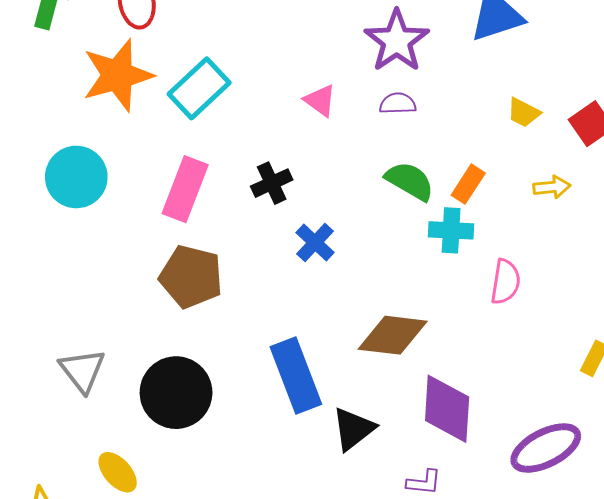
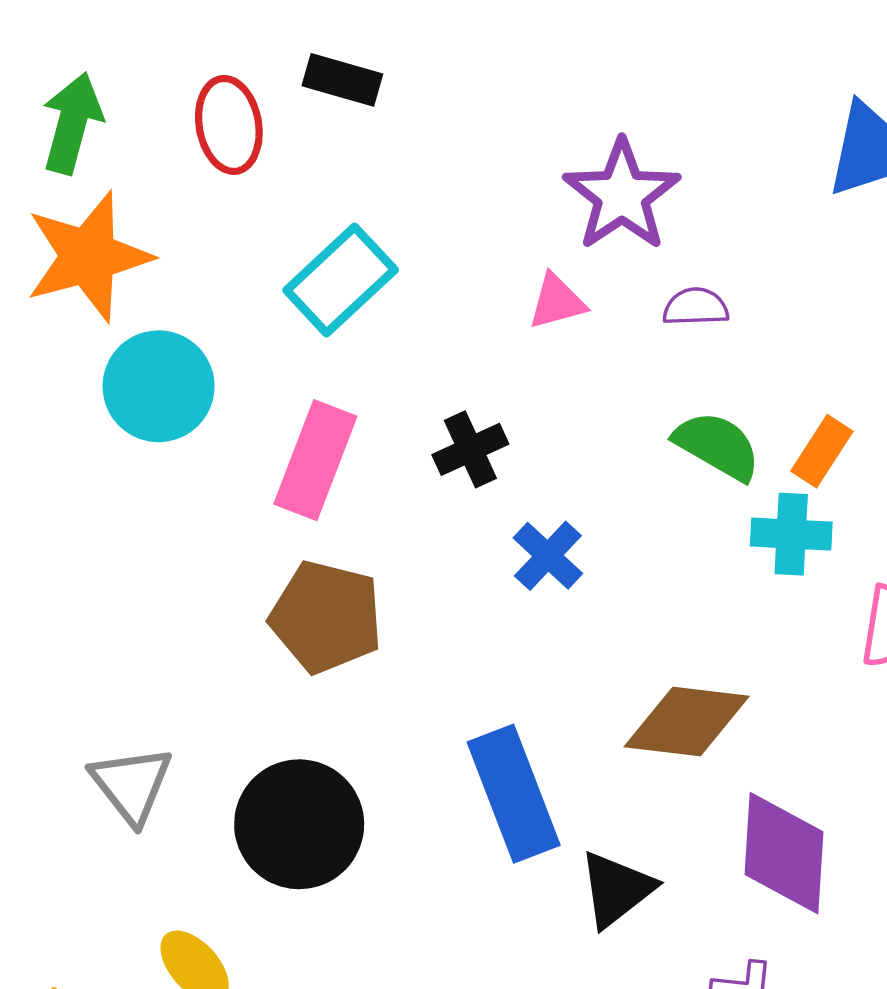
purple star: (397, 41) -> (622, 195), moved
orange star: (118, 75) -> (88, 257), moved
pink triangle: (320, 100) -> (557, 302), turned -51
cyan circle: (76, 177) -> (159, 386), moved

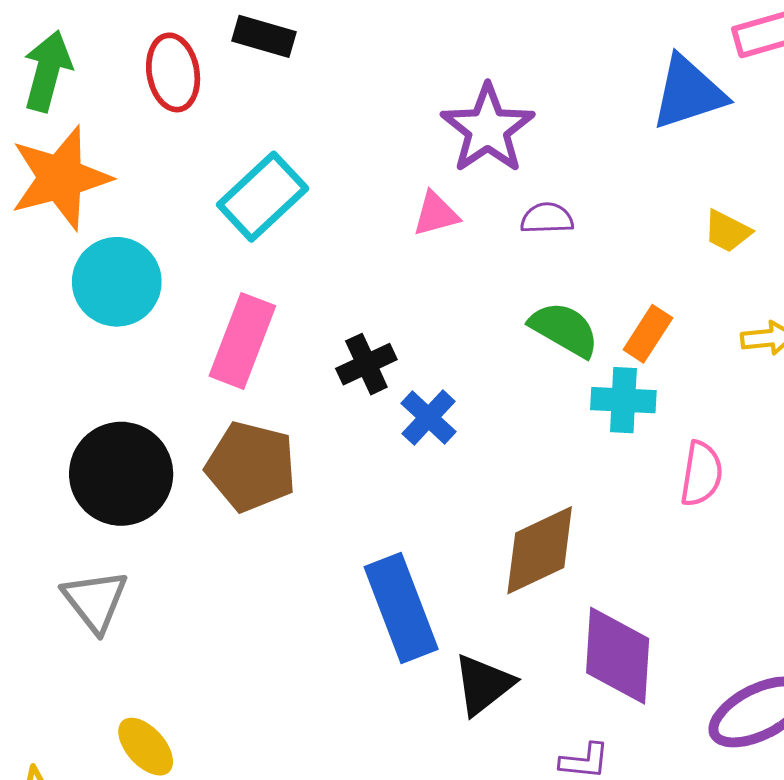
black cross: (470, 449) -> (366, 364), moved
brown diamond: (687, 722) -> (540, 550), turned -32
black circle: (299, 824) -> (121, 474), moved

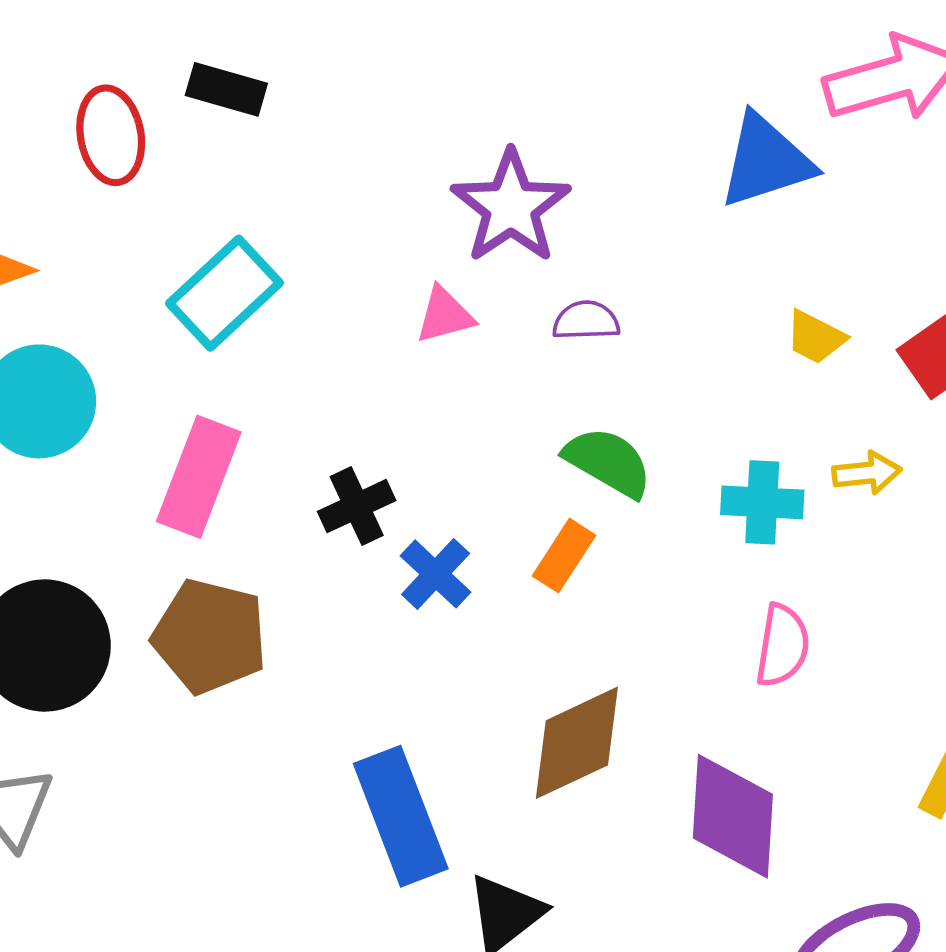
orange rectangle: (648, 334) -> (564, 556), moved
cyan cross: (623, 400) -> (762, 502), moved
purple diamond: (618, 656) -> (733, 816), moved

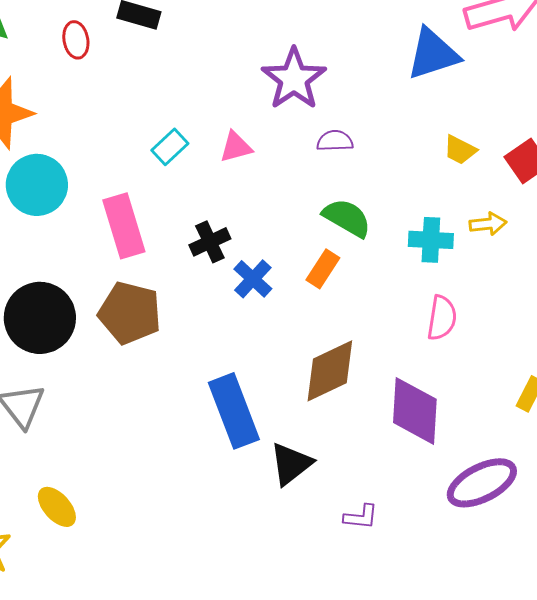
red ellipse: (111, 135) -> (76, 40), size x0.7
cyan rectangle: (224, 293) -> (170, 147), moved, size x0.6
pink triangle: (445, 315) -> (236, 147), moved
pink rectangle: (199, 477) -> (124, 226), turned -38

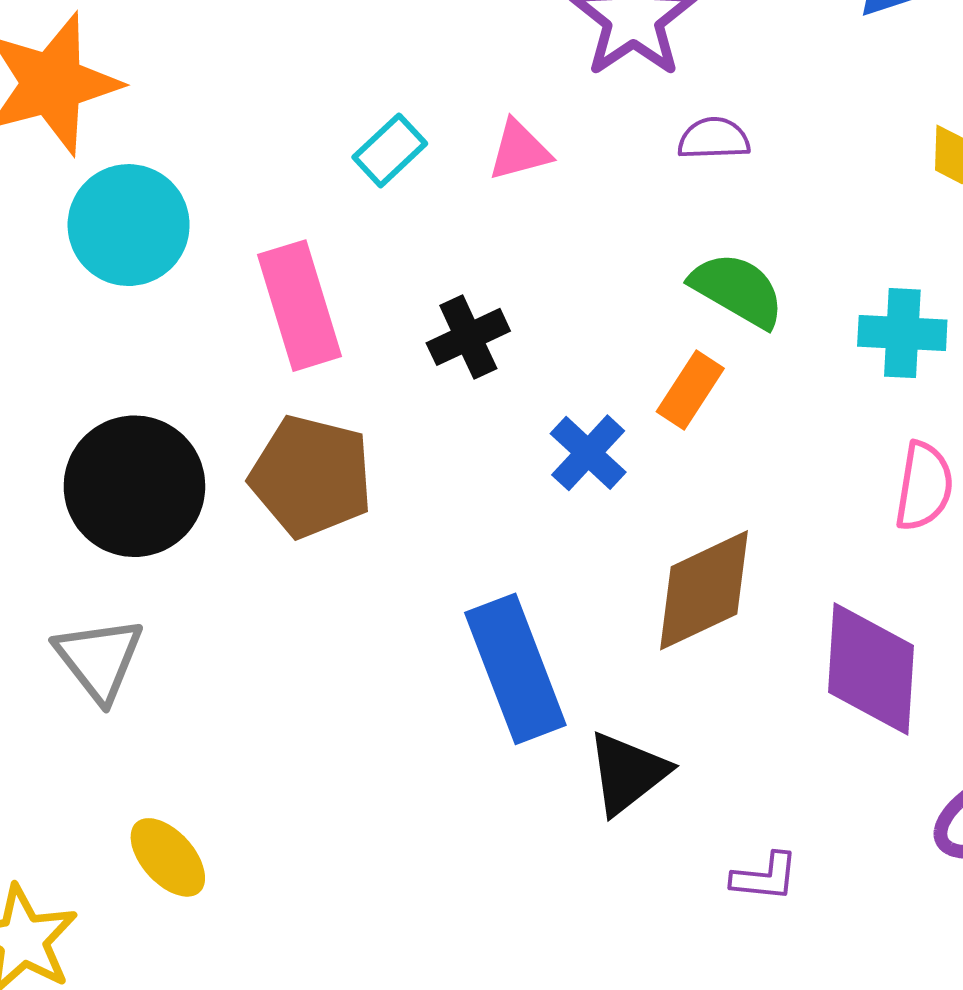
blue cross: (253, 279) -> (588, 453), moved

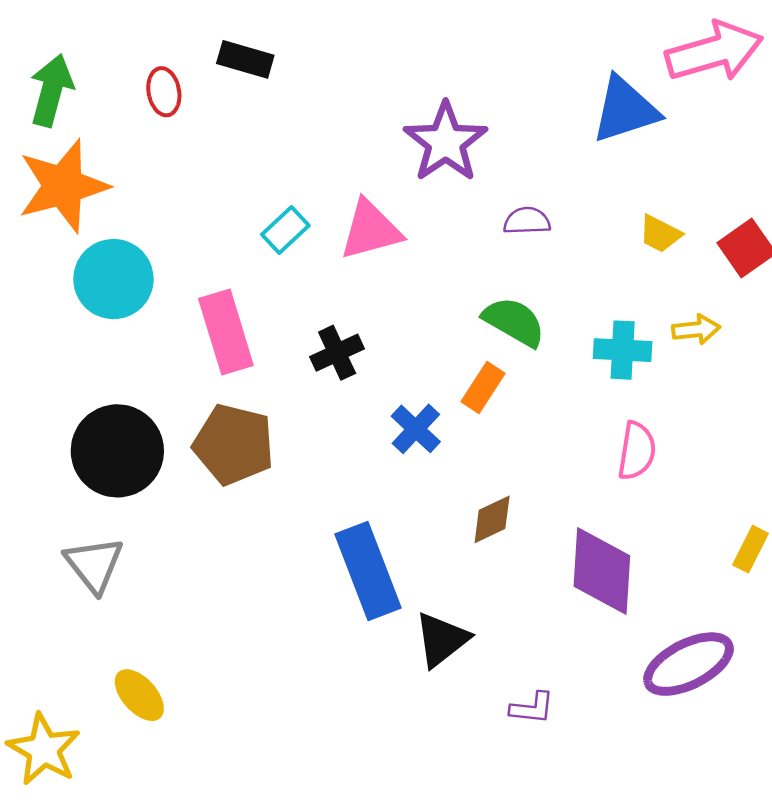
purple semicircle: (714, 139) -> (527, 221), moved
pink triangle: (519, 150) -> (371, 230), size x1.5
brown diamond: (704, 590) -> (492, 519), size x0.6

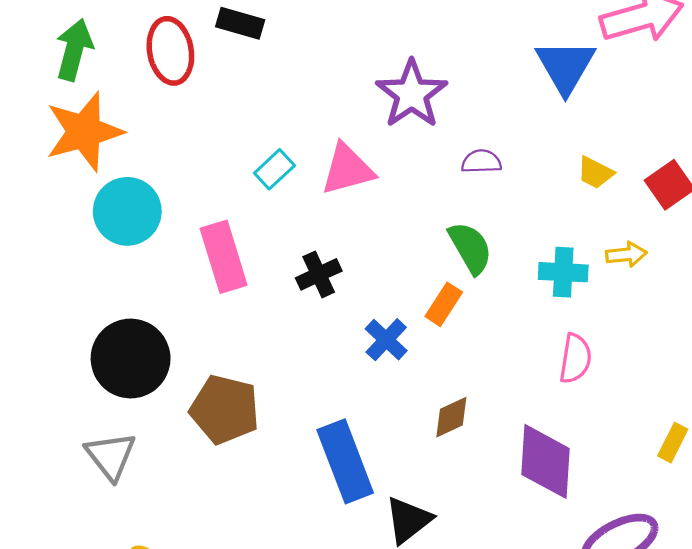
red ellipse: (164, 92) -> (170, 51), size x1.6
blue triangle: (625, 110) -> (565, 66), turned -42
green semicircle: (514, 322) -> (470, 248), turned 30
brown pentagon: (234, 444) -> (225, 409), moved

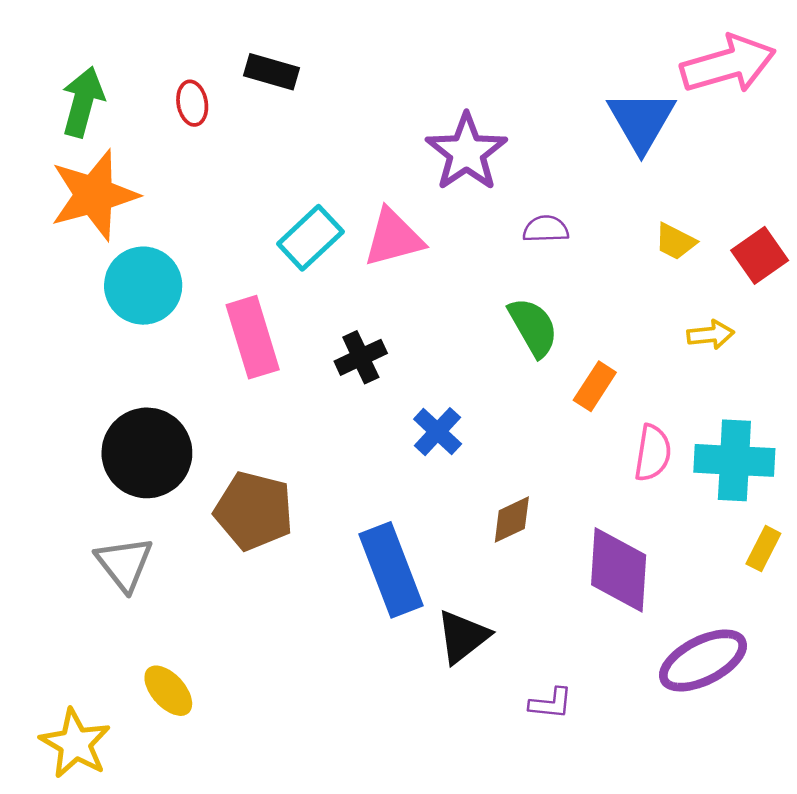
red ellipse: (170, 51) -> (192, 103), size x0.6
cyan rectangle: (274, 169) -> (310, 238), size x1.4
cyan cross: (563, 272) -> (734, 460), moved, size x1.4
orange rectangle: (444, 304) -> (595, 386), moved

